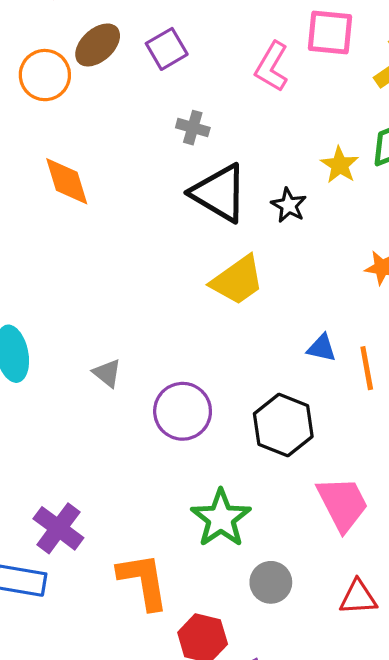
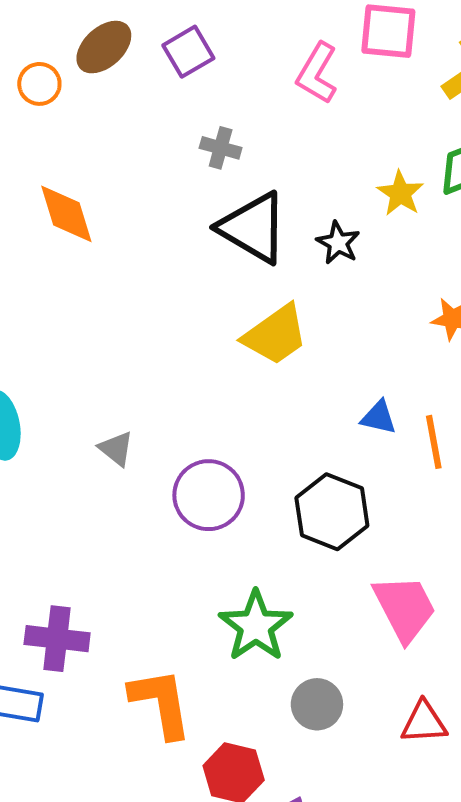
orange circle: (45, 75) -> (39, 84), size x0.7
purple cross: (58, 528) -> (57, 639), turned -30

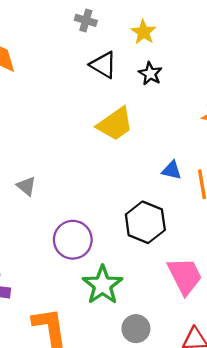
yellow star: (400, 193) -> (144, 32), moved
black triangle: (253, 228) -> (103, 65), size x0.7
purple circle: (209, 495) -> (73, 240), moved

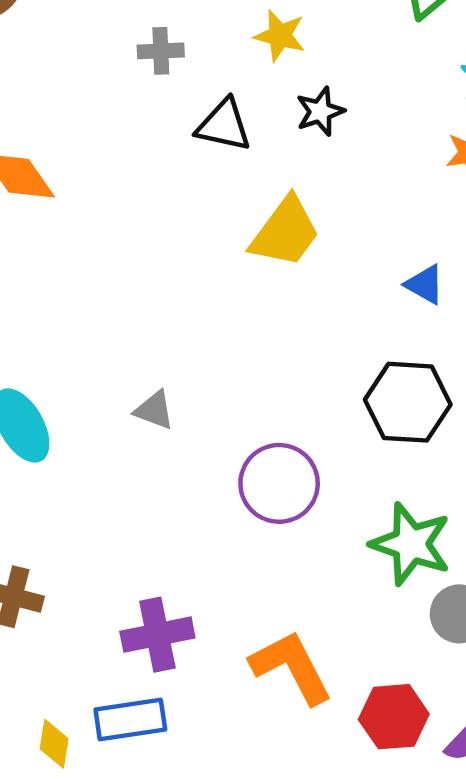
black star: (150, 74) -> (320, 111), turned -30
blue triangle: (172, 170) -> (425, 285), turned 35
green star: (103, 285) -> (411, 544), moved

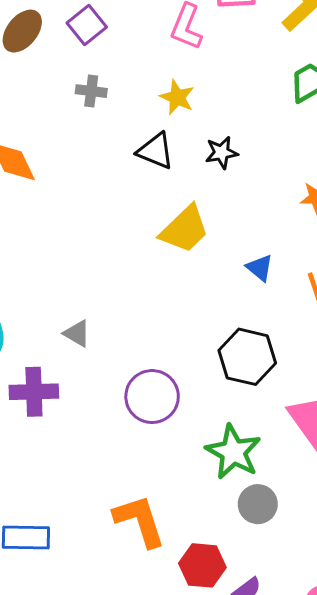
yellow star: (280, 36) -> (177, 97), moved
gray cross: (161, 51) -> (91, 91), moved
blue triangle: (425, 285) -> (260, 268), moved
purple cross: (157, 635) -> (34, 392), moved

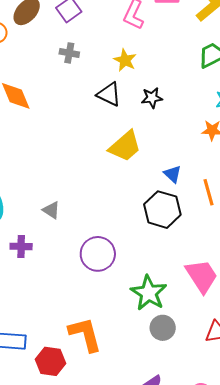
black hexagon: (247, 357) -> (162, 210), moved
purple cross: (34, 392) -> (21, 246), size x0.7
red hexagon: (202, 565) -> (51, 361), moved

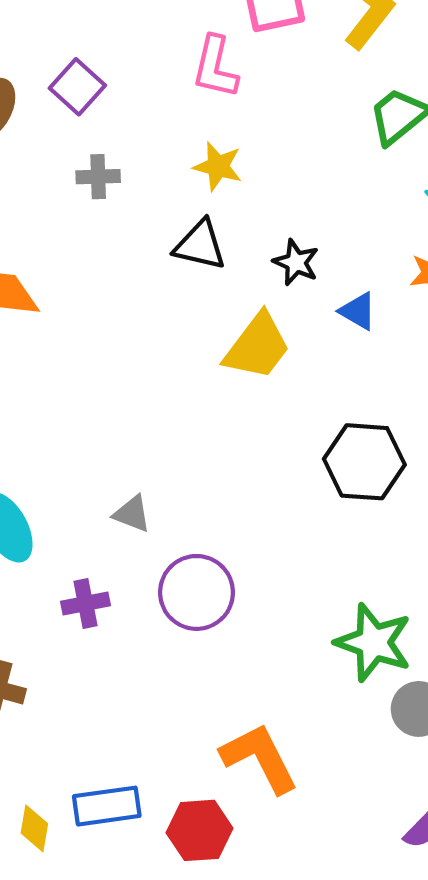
black star: (152, 98) -> (296, 262), moved, turned -30
blue triangle: (173, 174) -> (358, 311), moved
purple circle: (98, 254) -> (197, 592), moved

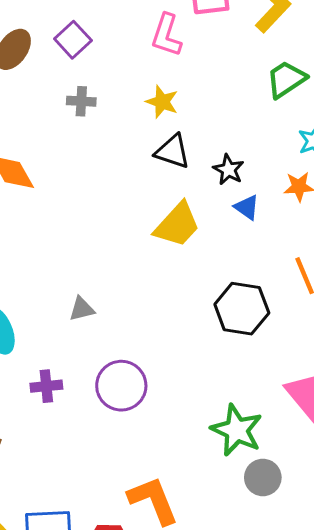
black triangle: (200, 245) -> (173, 152), moved
black star: (296, 262) -> (228, 170), moved
gray triangle: (132, 514) -> (82, 309), moved, turned -40

